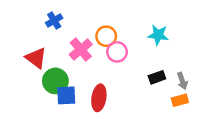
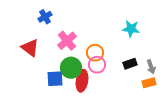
orange circle: (106, 36) -> (95, 53), moved
pink circle: (117, 52) -> (97, 65), moved
green circle: (55, 81) -> (71, 68), moved

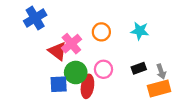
blue cross: (45, 17) -> (35, 18), moved, size x1.5
red triangle: (30, 48) -> (58, 51), moved
orange circle: (95, 53) -> (101, 32), moved
orange rectangle: (149, 83) -> (159, 89), size x1.5

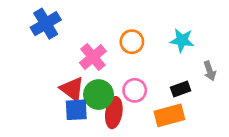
red triangle: (58, 51) -> (72, 89), moved
gray arrow: (161, 71) -> (210, 71), moved
orange rectangle: (159, 89) -> (169, 115), moved

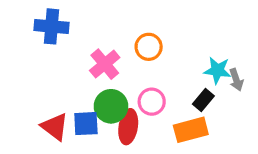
blue cross: (46, 24) -> (52, 26), turned 36
cyan star: (182, 40) -> (217, 70), moved
red triangle: (72, 89) -> (55, 127), moved
black rectangle: (181, 89) -> (203, 100), turned -30

